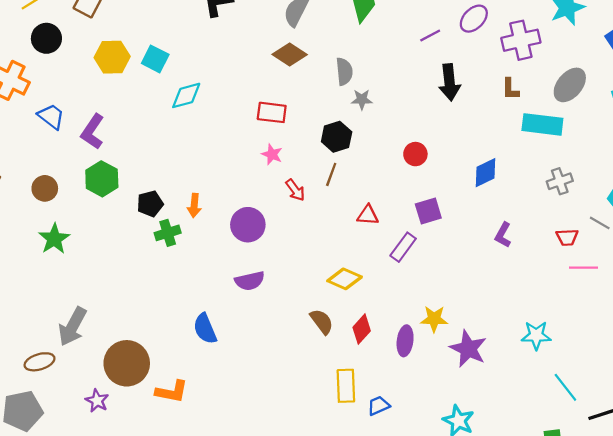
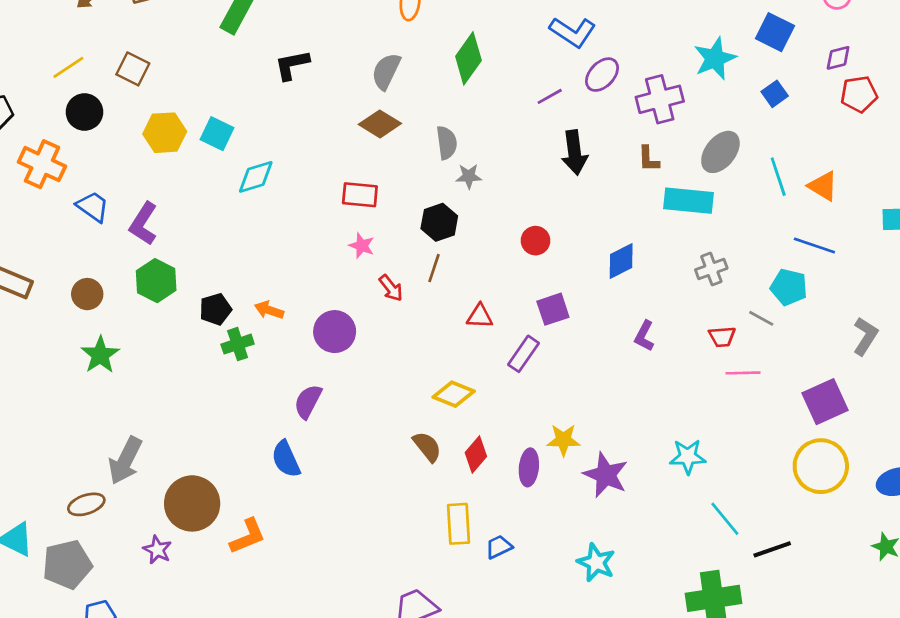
orange arrow: (194, 206) -> (269, 310), turned 105
purple semicircle: (250, 281) -> (308, 401), moved, turned 132
orange L-shape: (172, 392) -> (248, 536), turned -32

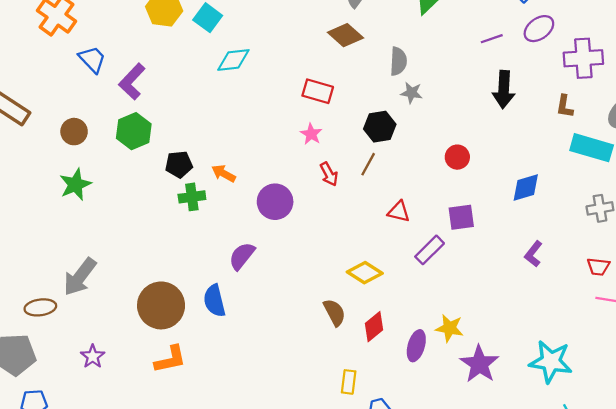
cyan star: (688, 457) -> (551, 362), size x1.4
brown circle: (192, 503) -> (161, 305), moved
yellow rectangle: (459, 524) -> (349, 382), size x0.7

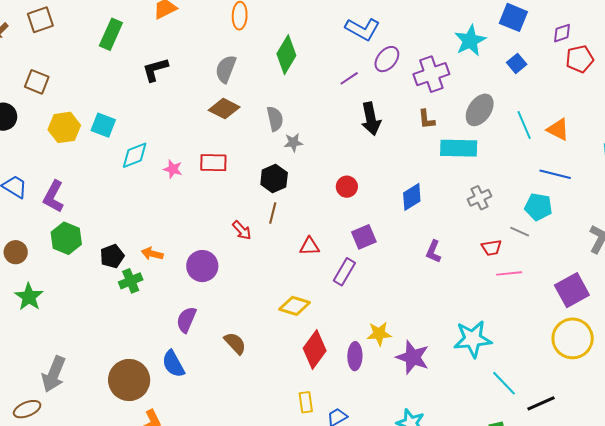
pink star: (311, 134) -> (173, 169), moved
brown semicircle: (334, 312) -> (235, 343), moved
red diamond: (374, 327) -> (315, 350), size x1.4

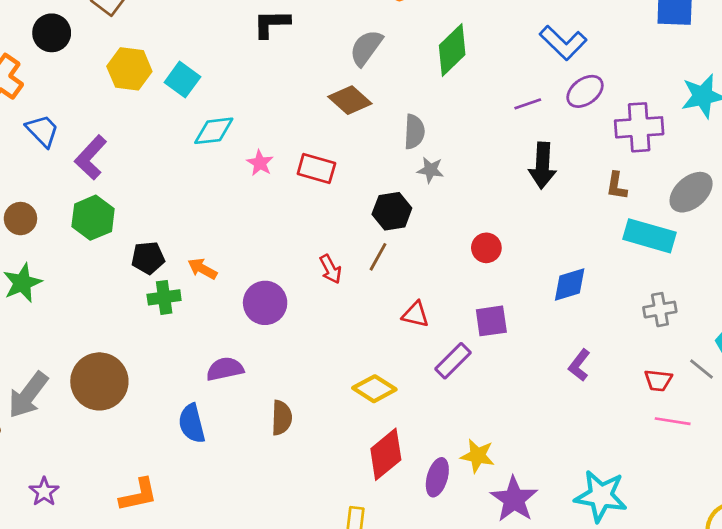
purple semicircle: (186, 320) -> (225, 369), turned 40
brown semicircle: (235, 343) -> (282, 418), turned 30
brown circle: (129, 380) -> (99, 381), moved

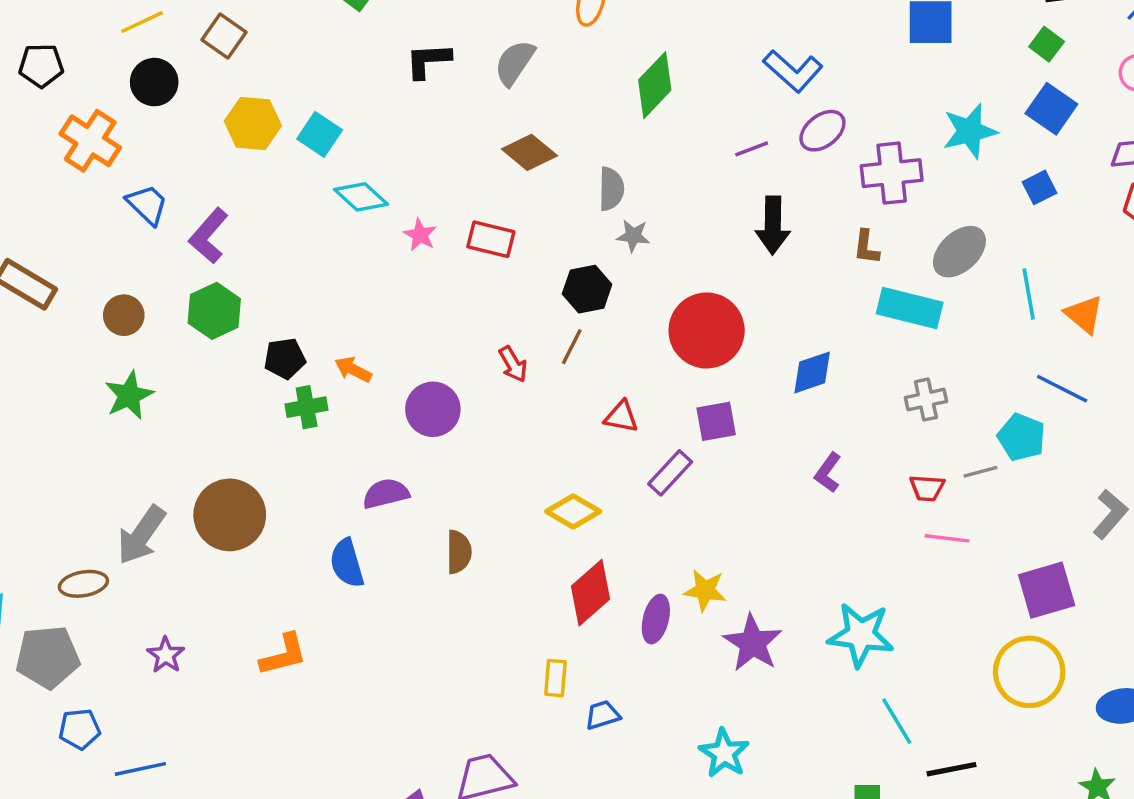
gray semicircle: (366, 48) -> (515, 63), moved
cyan diamond: (214, 131) -> (361, 197), turned 51
red circle: (486, 248) -> (707, 330), size x2.0
gray line: (701, 369) -> (980, 472), turned -52

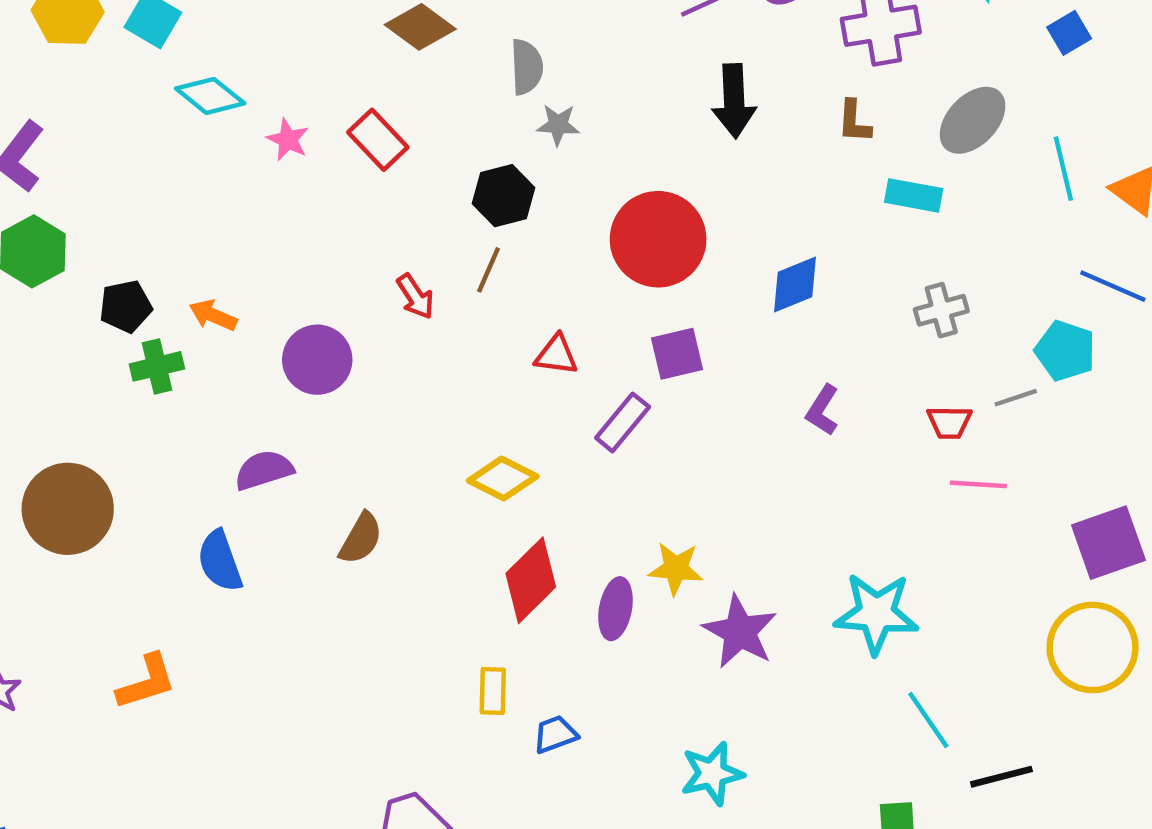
red rectangle: (491, 239) -> (378, 140), turned 36
cyan rectangle: (910, 308) -> (914, 195), size x0.7
brown semicircle: (459, 552) -> (361, 538), turned 33
cyan star: (724, 753) -> (712, 773), turned 30

